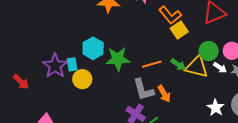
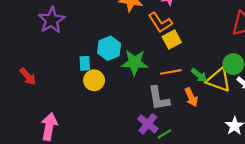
orange L-shape: (170, 15) -> (160, 22), moved
yellow square: (179, 30) -> (172, 39), moved
purple star: (55, 66) -> (52, 20), moved
orange arrow: (164, 94) -> (191, 97), moved

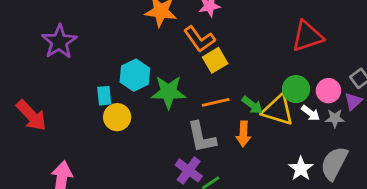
red arrow: (28, 76) -> (31, 115), size x1.4
orange arrow: (191, 97) -> (243, 134), turned 30

